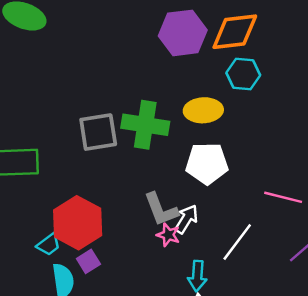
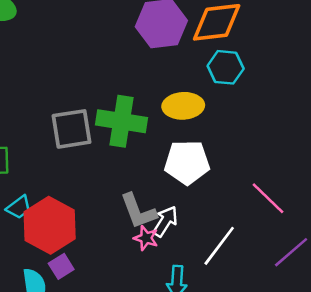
pink line: (283, 197) -> (268, 198), turned 30
cyan trapezoid: (49, 244) -> (19, 207), moved

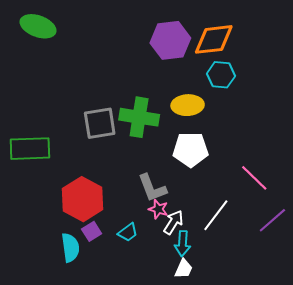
cyan trapezoid: (19, 207) -> (128, 232), moved
white arrow: (165, 221) -> (173, 222), moved

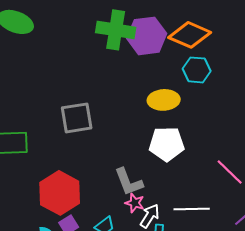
orange diamond: (214, 39) -> (190, 35), turned 30
green cross: (139, 117) -> (116, 30), moved
white line: (216, 215) -> (192, 209), turned 52

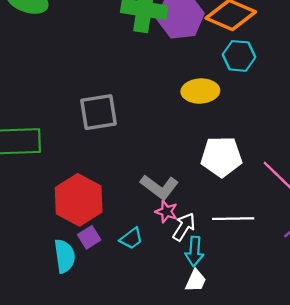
white pentagon: (167, 144) -> (221, 157), moved
gray L-shape: (129, 182) -> (159, 187), turned -32

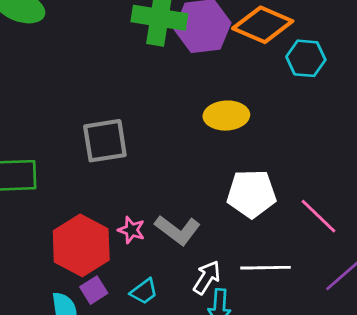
cyan hexagon: (239, 56) -> (306, 58), moved
pink star: (166, 212) -> (131, 230), moved

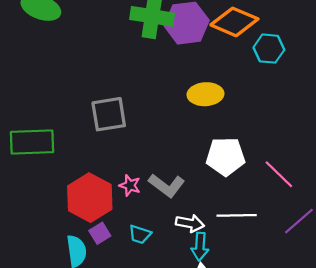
white arrow: (207, 277) -> (190, 223), turned 68
cyan trapezoid: (144, 291) -> (140, 234), turned 55

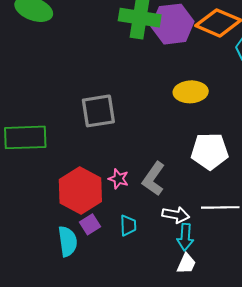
gray L-shape: (167, 185) -> (154, 179), turned 88
cyan trapezoid: (140, 234) -> (128, 225), turned -110

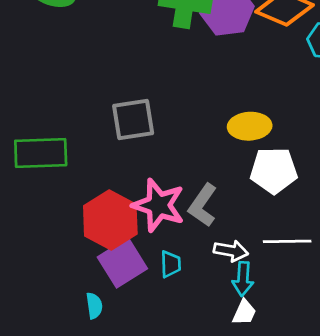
yellow ellipse: (191, 92) -> (250, 126), moved
pink star: (119, 179) -> (159, 205), size x2.0
purple square: (90, 224) -> (122, 263), size x1.8
cyan semicircle: (68, 241) -> (94, 306), moved, size x0.7

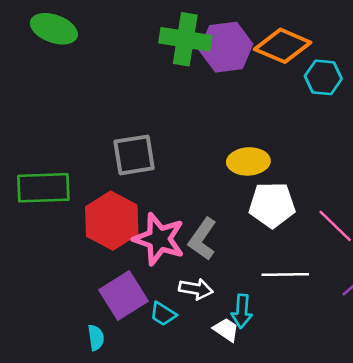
red hexagon: (110, 220) -> (112, 221), moved
white arrow: (231, 251) -> (196, 289), moved
cyan trapezoid: (171, 264) -> (163, 314), moved, turned 124
white trapezoid: (244, 312) -> (226, 330), moved, turned -80

